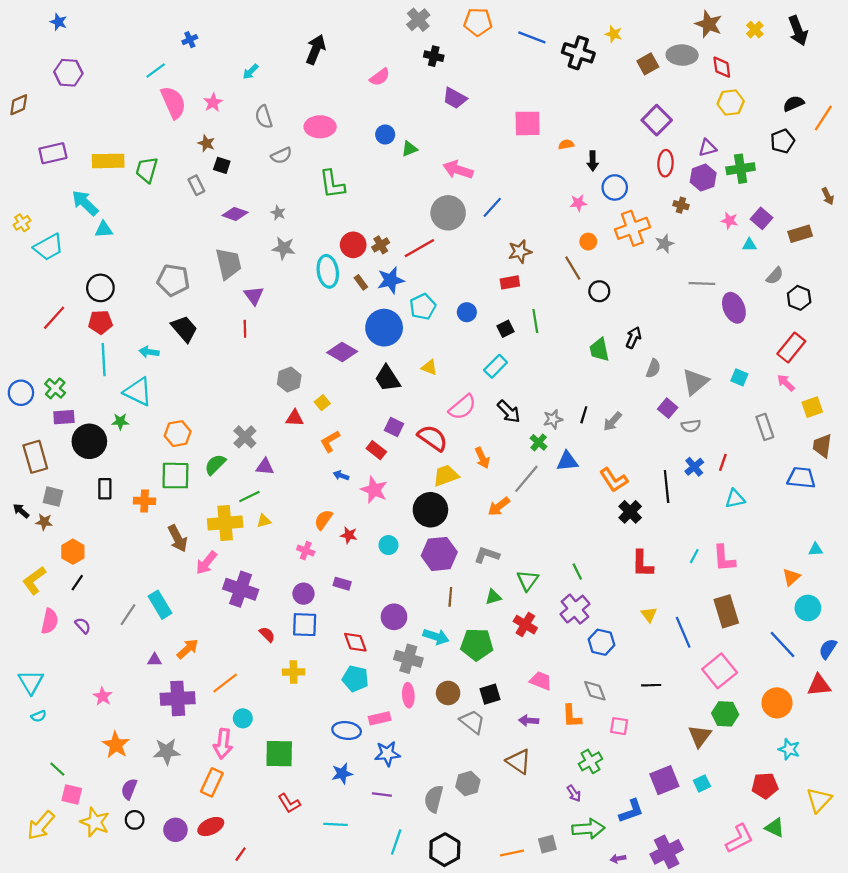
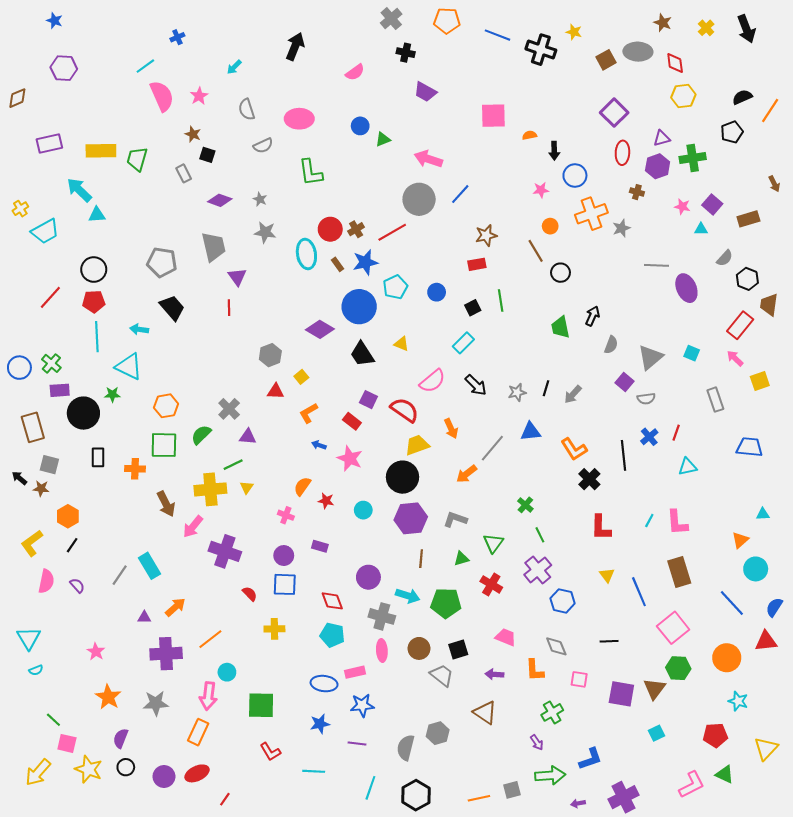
brown star: (709, 24) -> (663, 23), size x0.7
green cross: (539, 442) -> (525, 505), moved
brown trapezoid: (822, 446) -> (769, 305), moved
yellow triangle: (264, 521) -> (247, 487), turned -40
purple square: (664, 780) -> (621, 694), moved, turned 32

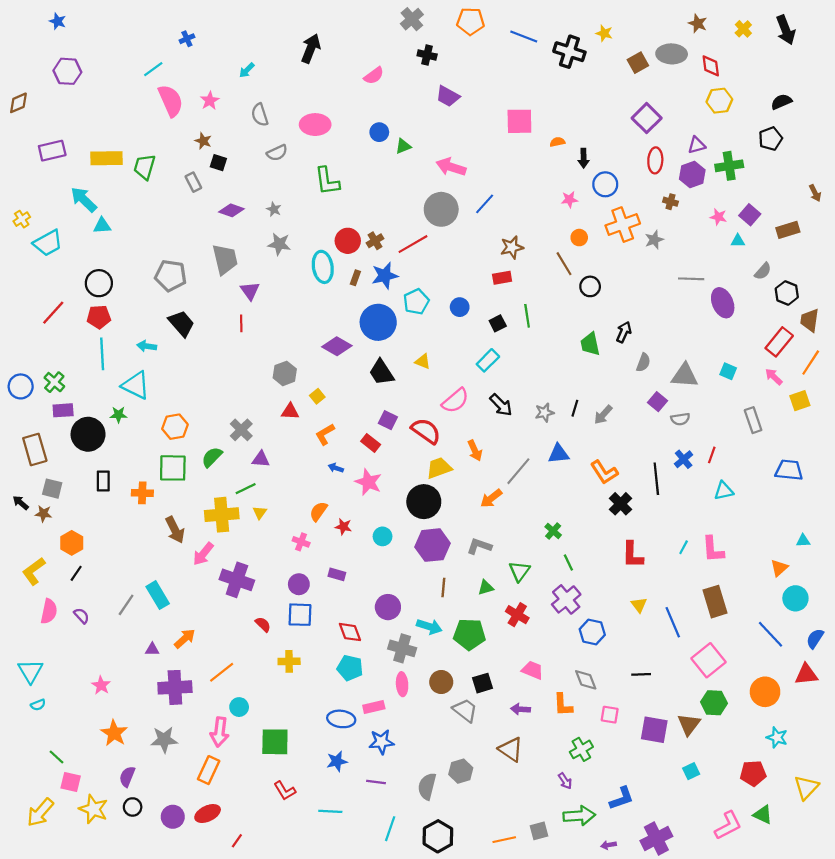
orange line: (770, 110) -> (811, 363), moved
brown rectangle: (337, 264) -> (355, 278), turned 56
gray triangle: (650, 357) -> (685, 376), turned 44

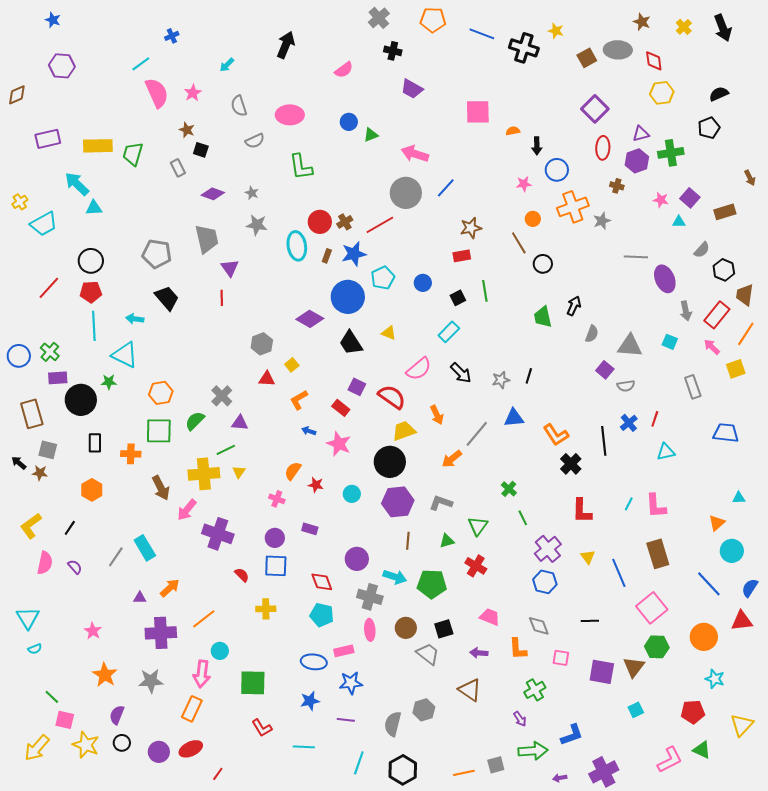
gray arrow: (603, 415) -> (686, 311), moved, turned -54
orange hexagon: (72, 543) -> (92, 490), moved
purple cross: (566, 599) -> (548, 549), moved

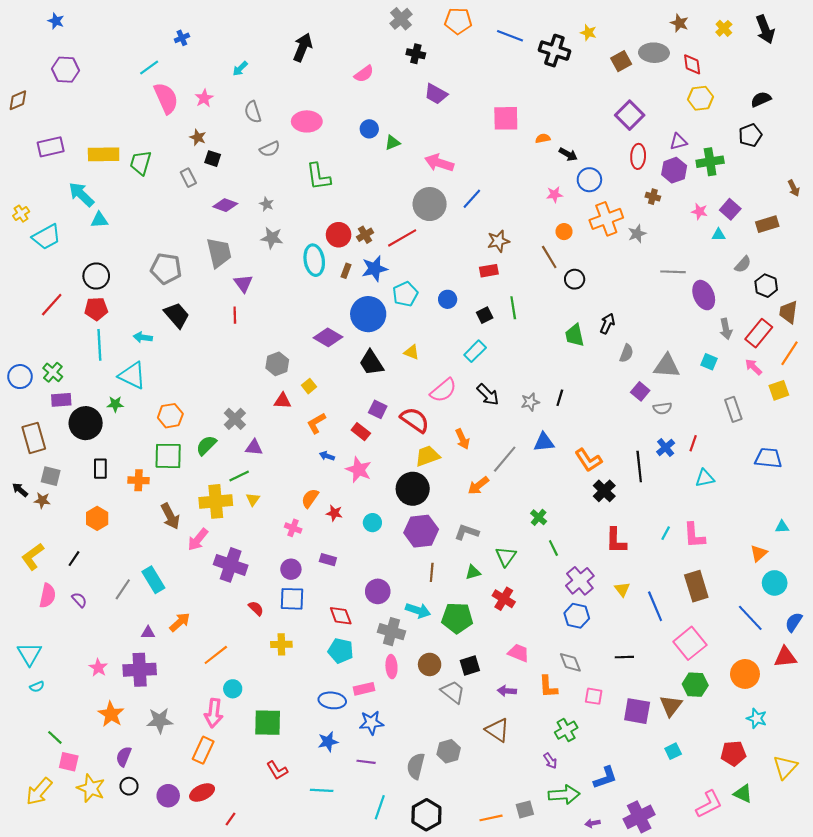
black arrow: (537, 146) -> (568, 154), turned -60
purple cross: (161, 633) -> (140, 670), moved

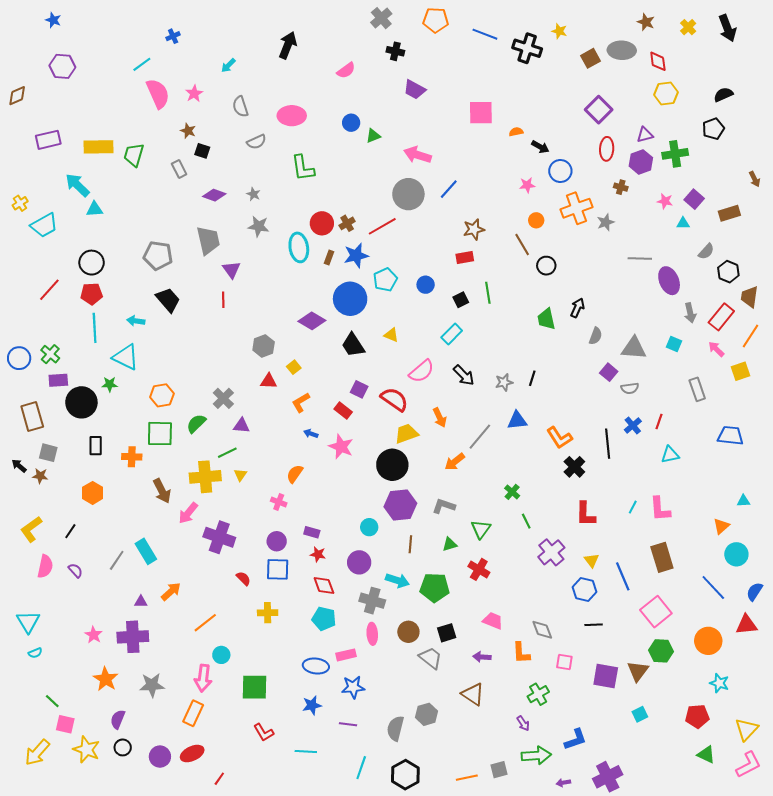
red star: (334, 513) -> (318, 554), moved
cyan circle: (372, 523) -> (369, 527), moved
blue hexagon: (577, 616) -> (585, 590), moved
pink L-shape: (709, 804) -> (749, 765), moved

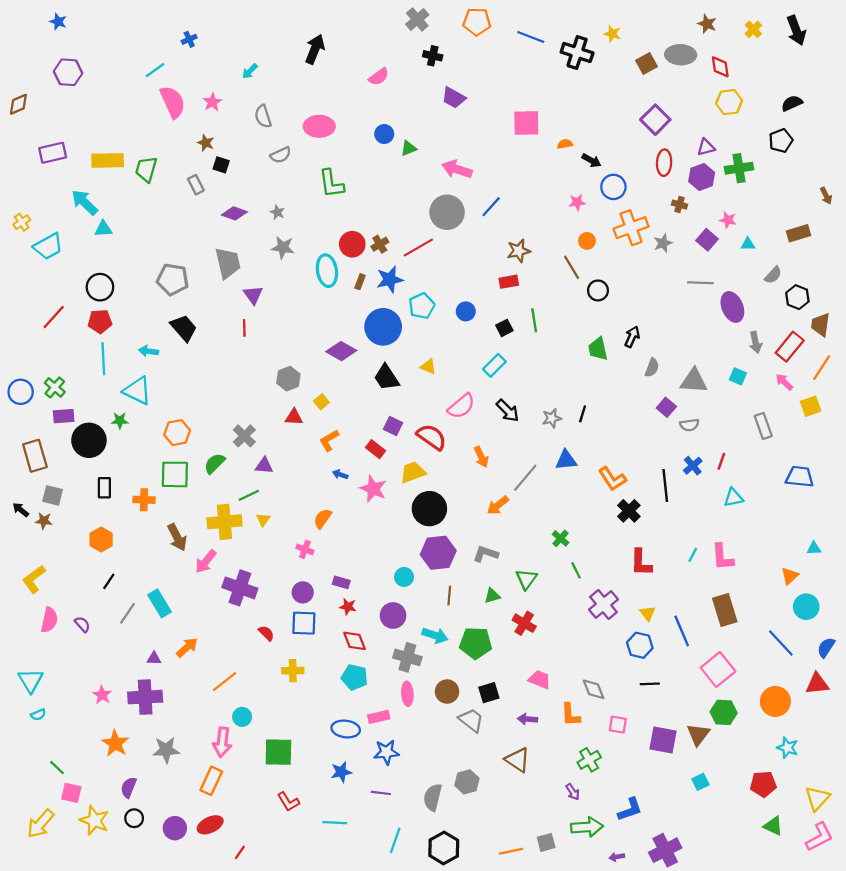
purple square: (694, 199) -> (707, 240), moved
yellow trapezoid: (406, 434) -> (413, 472), moved
black line: (70, 531) -> (109, 581), moved

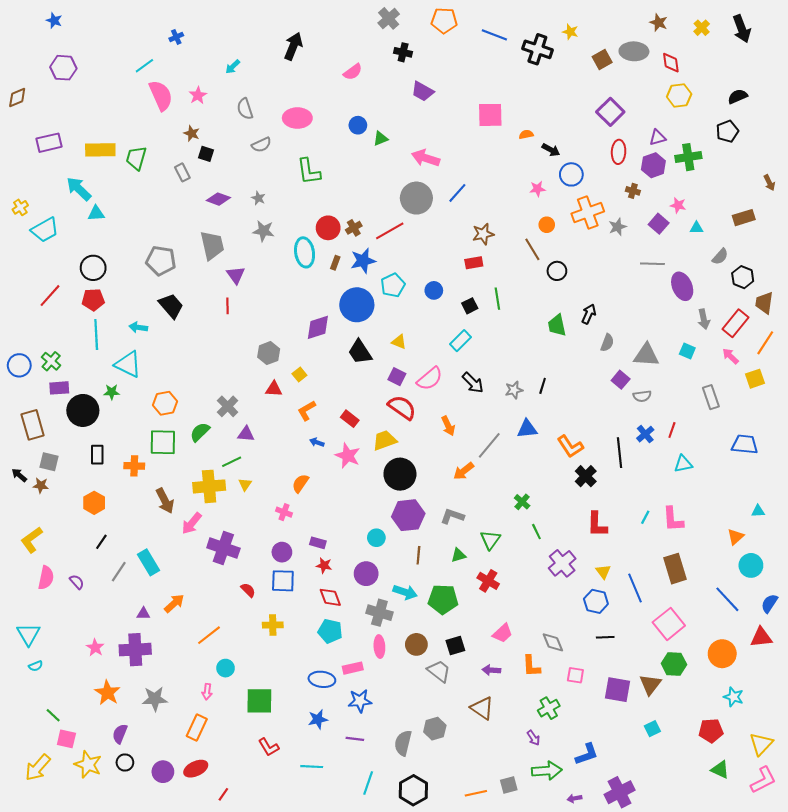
purple diamond: (341, 351) -> (318, 327), turned -48
purple square: (393, 426) -> (397, 377), moved
pink trapezoid: (540, 679) -> (503, 633), turned 115
pink arrow: (222, 742) -> (207, 692), size x0.6

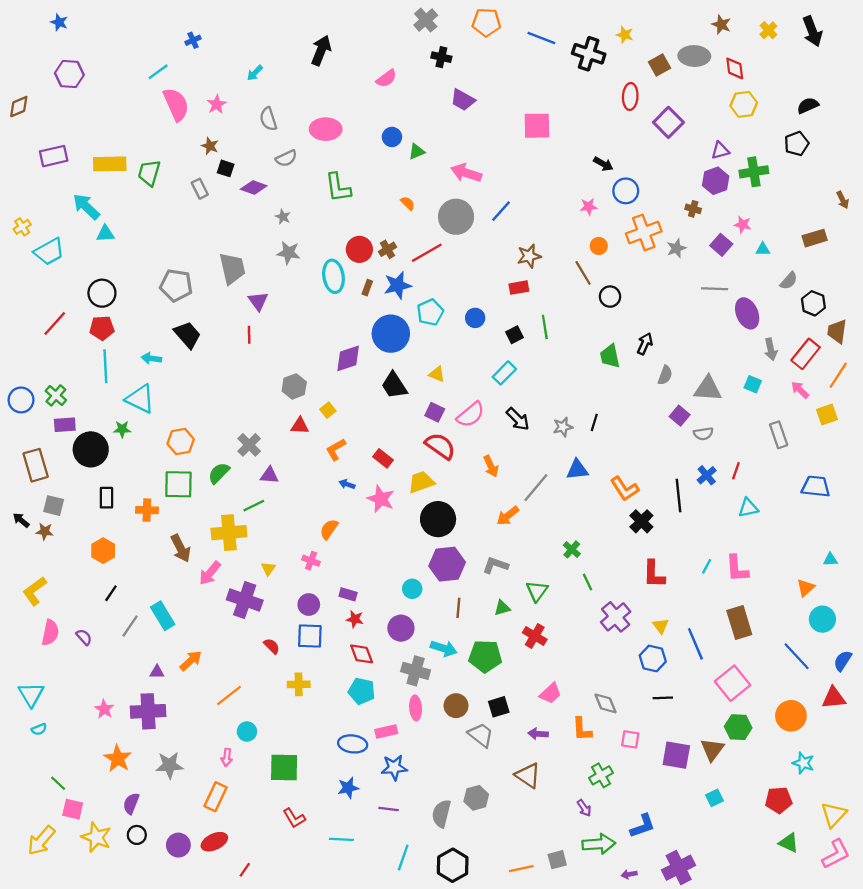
orange semicircle: (526, 134) -> (408, 203), moved, turned 56
red ellipse: (619, 152) -> (630, 96), moved
purple diamond: (218, 199) -> (254, 188), moved
yellow triangle: (245, 484) -> (268, 569), moved

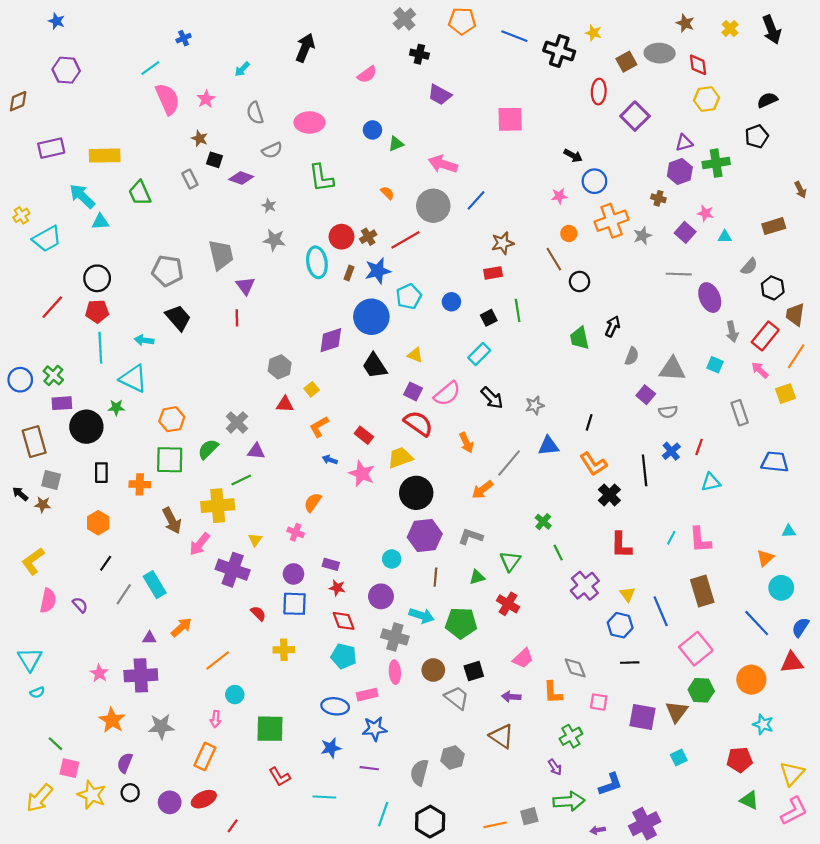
green trapezoid: (149, 173) -> (140, 193), moved, turned -40
black line: (594, 422) -> (589, 422), moved

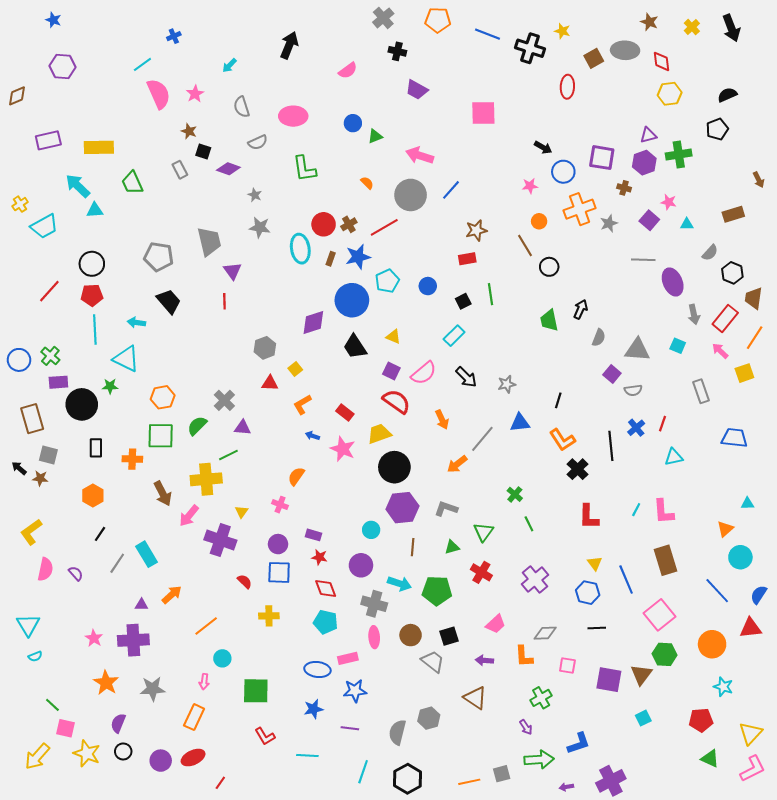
purple square: (635, 116) -> (602, 158), moved, turned -36
purple cross: (585, 586) -> (535, 579), moved
gray diamond: (575, 668) -> (545, 633), turned -70

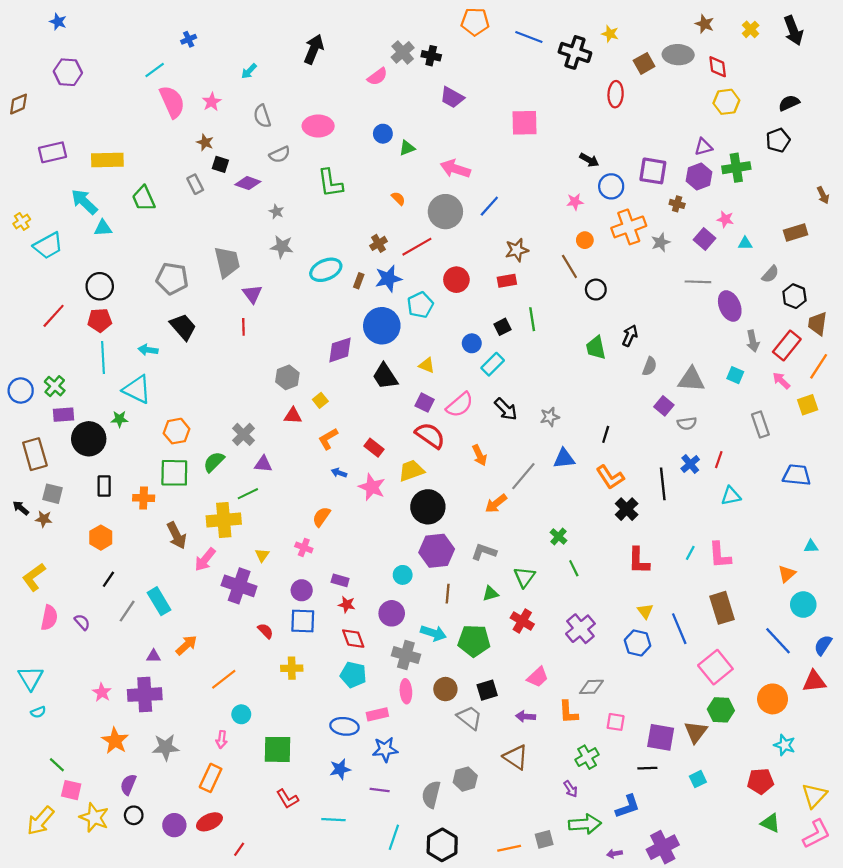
gray cross: (383, 18) -> (403, 52), moved
red circle: (324, 224) -> (456, 280), moved
cyan ellipse: (300, 249) -> (326, 270), turned 76
blue circle: (428, 286) -> (472, 343), moved
black line: (597, 628) -> (647, 768), moved

